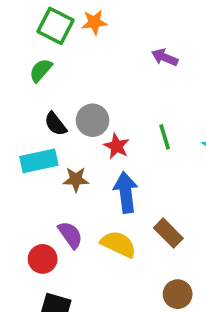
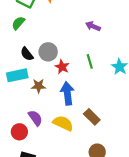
purple arrow: (165, 57) -> (93, 26), moved

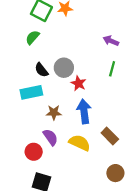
green line: (90, 61) -> (112, 69), moved, turned 32
brown star: (39, 86) -> (54, 113), moved

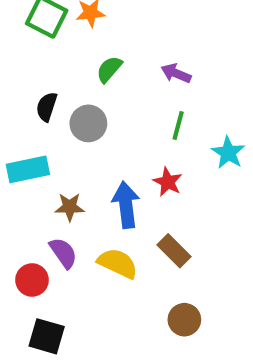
green semicircle: (32, 37) -> (109, 69), moved
black semicircle: (41, 70) -> (47, 107), moved, turned 56
red star: (78, 83) -> (168, 182), moved

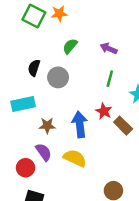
brown rectangle: (174, 251) -> (123, 126), moved

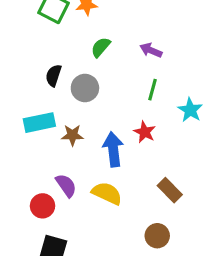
brown star: (47, 126) -> (72, 135), moved
brown rectangle: (123, 126) -> (170, 190), moved

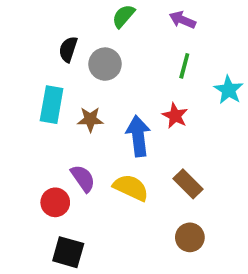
cyan rectangle: (39, 123) -> (52, 105), turned -68
brown rectangle: (170, 190) -> (188, 184), moved

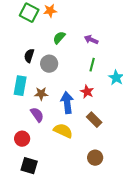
purple semicircle: (83, 178) -> (37, 115), moved
brown rectangle: (188, 184) -> (94, 120), moved

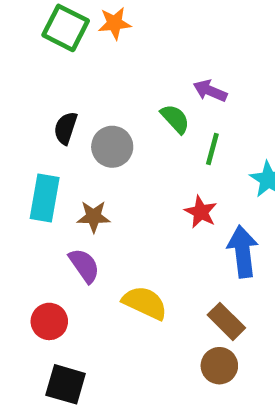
green semicircle: (59, 38) -> (175, 119), moved, turned 96
blue arrow: (67, 103) -> (243, 252), moved
brown rectangle: (94, 120) -> (226, 321), moved

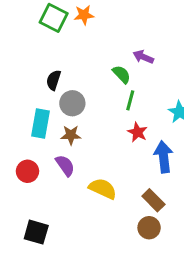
gray circle: (112, 147) -> (72, 103), moved
green line: (212, 149) -> (130, 100), moved
red circle: (49, 321) -> (27, 171), moved
black square: (66, 384) -> (36, 232), moved

